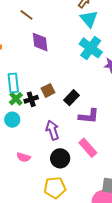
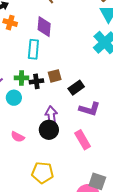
purple diamond: (40, 42) -> (44, 27), moved
cyan rectangle: (13, 83) -> (33, 49), moved
green cross: (16, 99) -> (21, 78), turned 32
black circle: (60, 158) -> (49, 130), moved

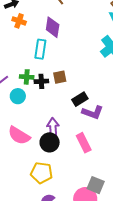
black rectangle: (76, 88) -> (80, 99), moved
purple arrow: (51, 116) -> (53, 128), moved
black circle: (49, 130) -> (50, 142), moved
pink semicircle: (18, 137) -> (19, 135), size x1.6

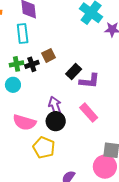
yellow pentagon: (42, 173) -> (44, 148), moved, turned 30

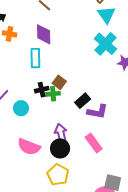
brown square: (49, 55) -> (59, 82), turned -32
green cross: (17, 64) -> (53, 94), moved
yellow pentagon: (44, 148) -> (58, 175), moved

